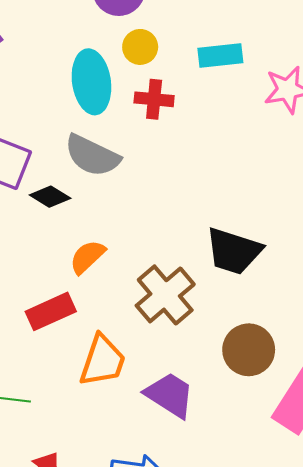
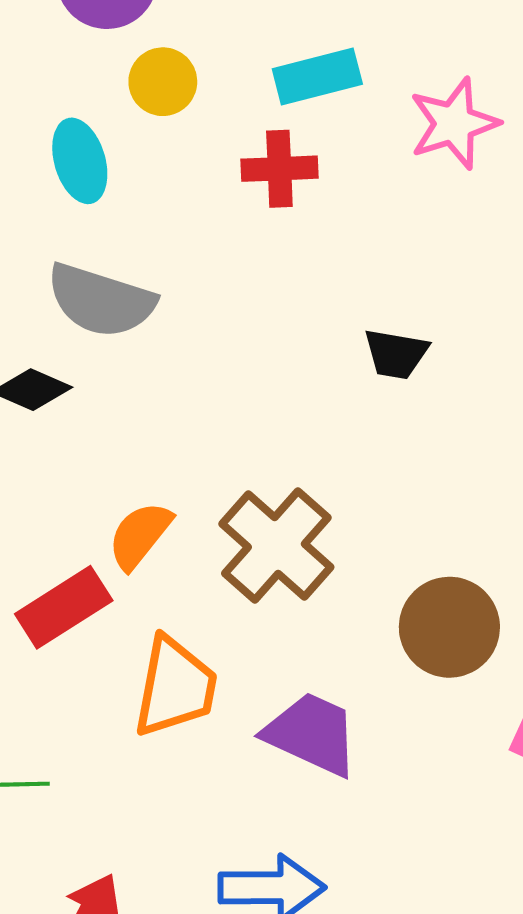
cyan ellipse: (91, 82) -> (80, 161), size x0.7
red cross: (154, 99) -> (279, 169), moved
black trapezoid: (234, 251) -> (396, 354), moved, size x0.6
orange semicircle: (87, 257) -> (140, 535), moved

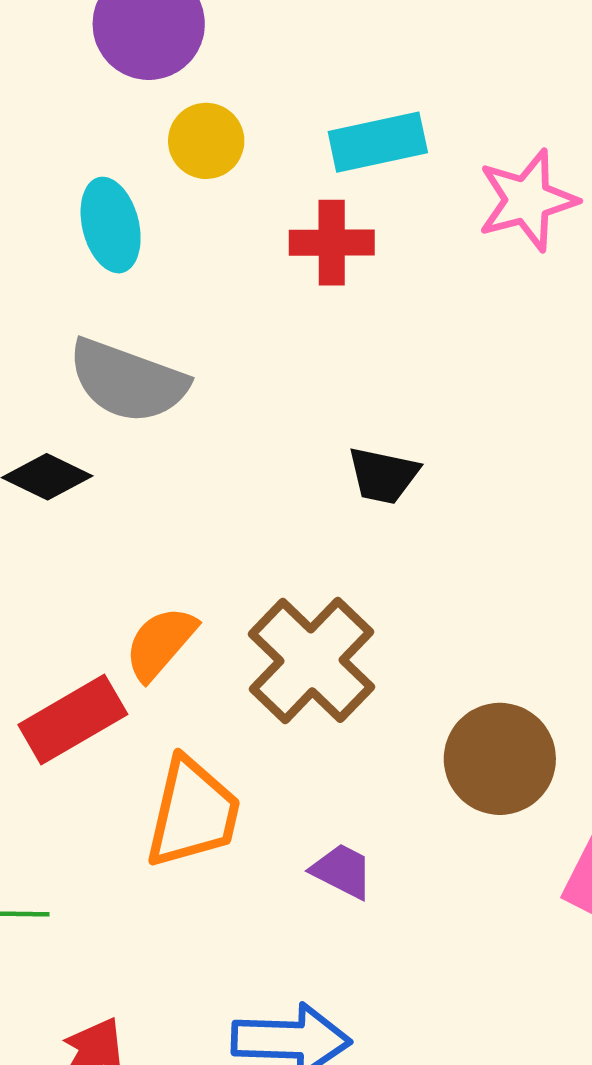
black trapezoid: (396, 354) -> (383, 475), moved
purple trapezoid: (312, 734) -> (342, 871), size x0.6

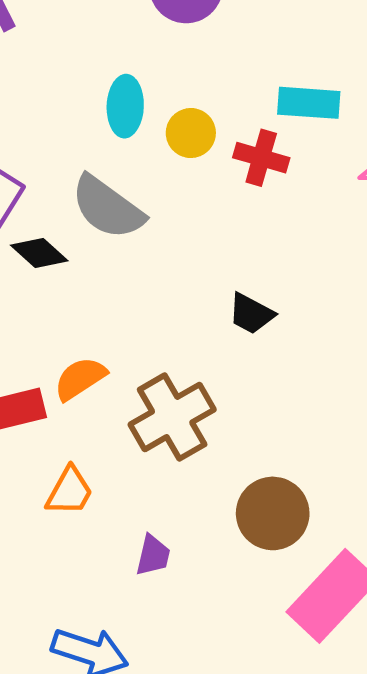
yellow circle: (206, 141) -> (191, 133), moved
orange trapezoid: (193, 813) -> (69, 491), size x0.7
purple trapezoid: (342, 871) -> (153, 555), turned 60

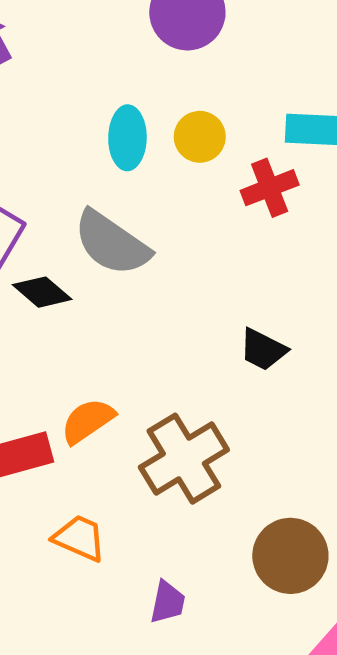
yellow circle: (191, 133) -> (200, 137), moved
red cross: (261, 158) -> (270, 188), turned -36
orange trapezoid: (69, 491) -> (79, 538), turned -94

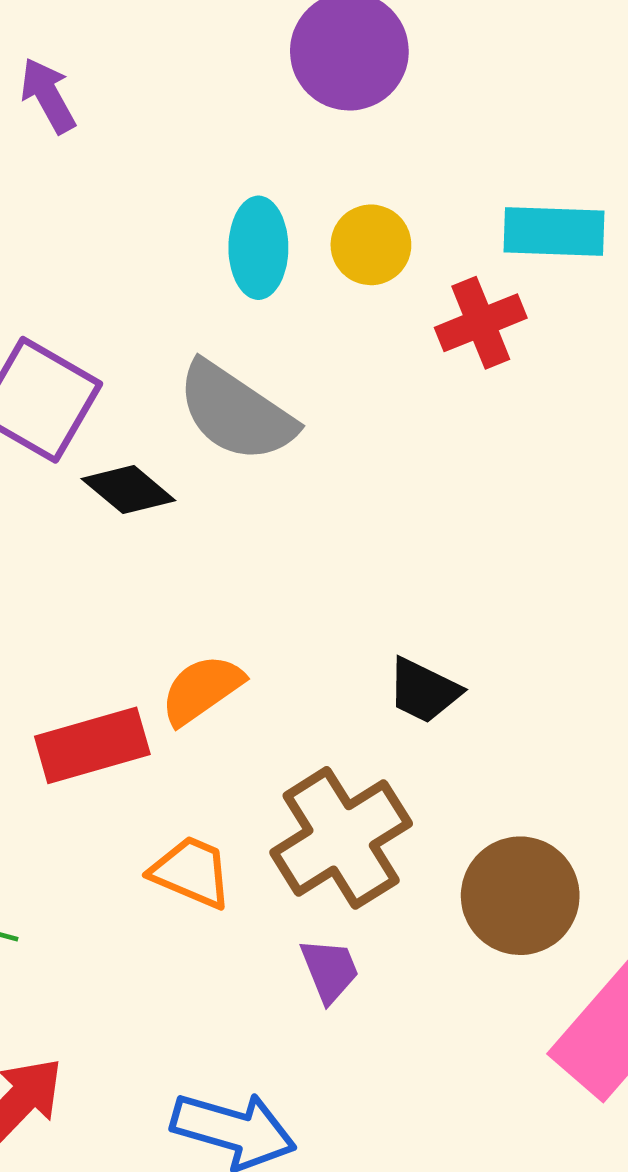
black trapezoid: (263, 350) -> (424, 691), moved
brown cross: (184, 459) -> (341, 838), moved
purple trapezoid: (168, 602) -> (330, 970), turned -33

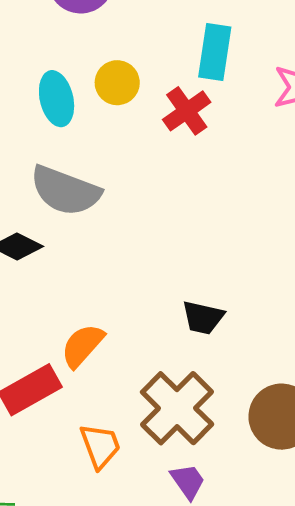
cyan rectangle: (554, 232) -> (215, 52), turned -70
orange trapezoid: (191, 872) -> (100, 446), turned 60

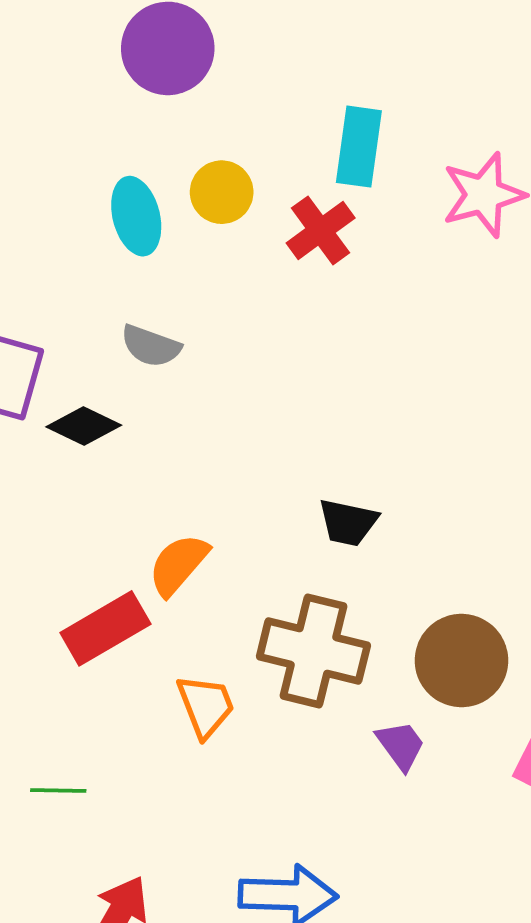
gray semicircle: (65, 191) -> (151, 346), size x0.6
brown cross: (177, 408) -> (313, 651), turned -30
purple trapezoid: (188, 481) -> (401, 745), moved

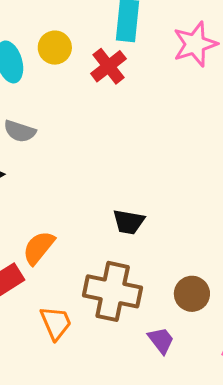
brown circle: (461, 661) -> (192, 294), size x0.7

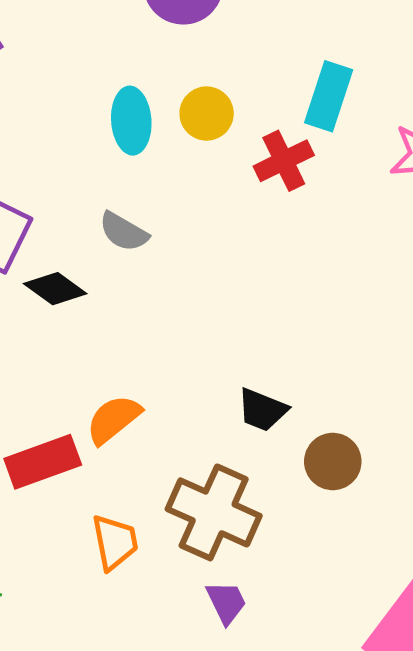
brown circle: (192, 294) -> (333, 461), moved
purple trapezoid: (161, 340) -> (226, 602), moved

